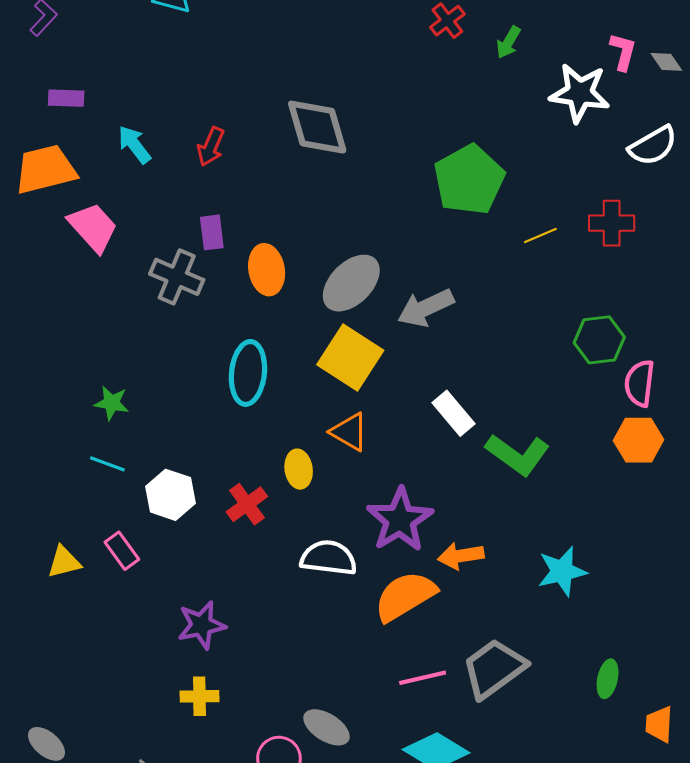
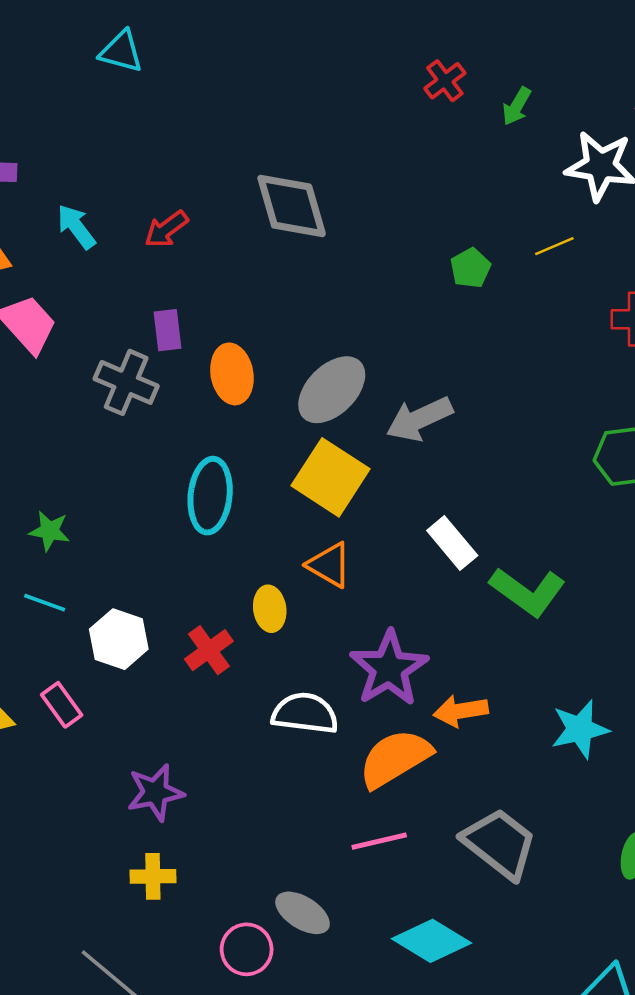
red arrow: (211, 147) -> (166, 229), turned 30
green pentagon: (469, 180) -> (470, 268), size x0.5
yellow line: (540, 236) -> (554, 246), moved
gray trapezoid: (494, 668) -> (500, 844), turned 74
pink line: (423, 678) -> (379, 841), moved

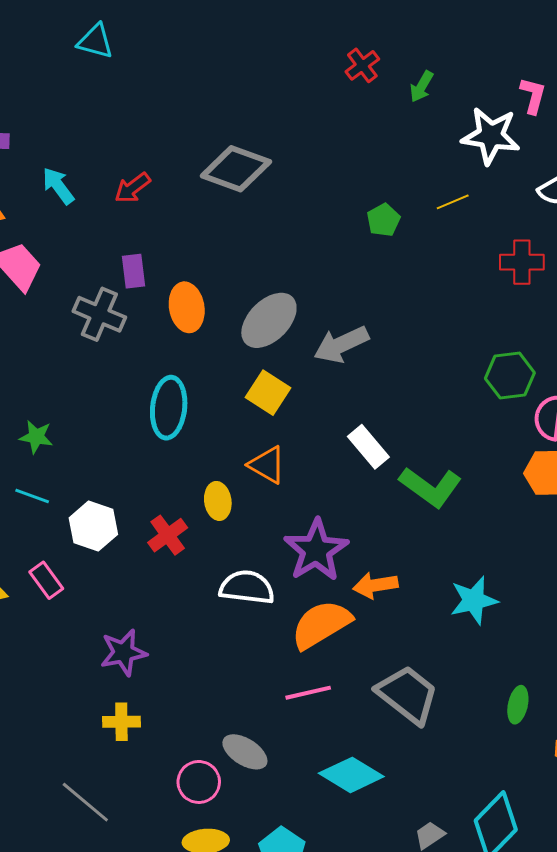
gray diamond: (292, 206) -> (236, 169), turned -54
yellow square: (331, 477) -> (268, 393), size x0.7

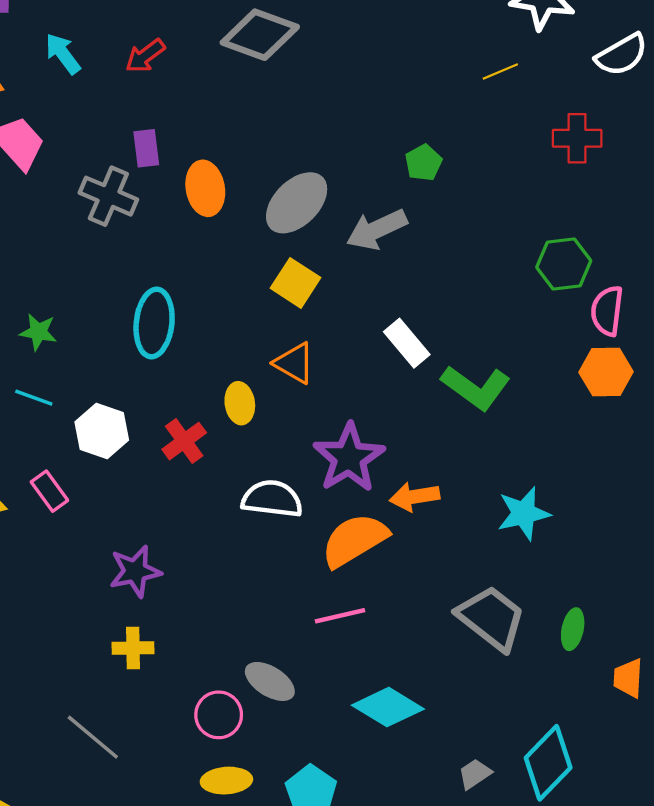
green pentagon: (383, 220) -> (423, 163), moved
cyan ellipse: (169, 408) -> (154, 323), moved
gray trapezoid: (407, 695) -> (491, 618), moved

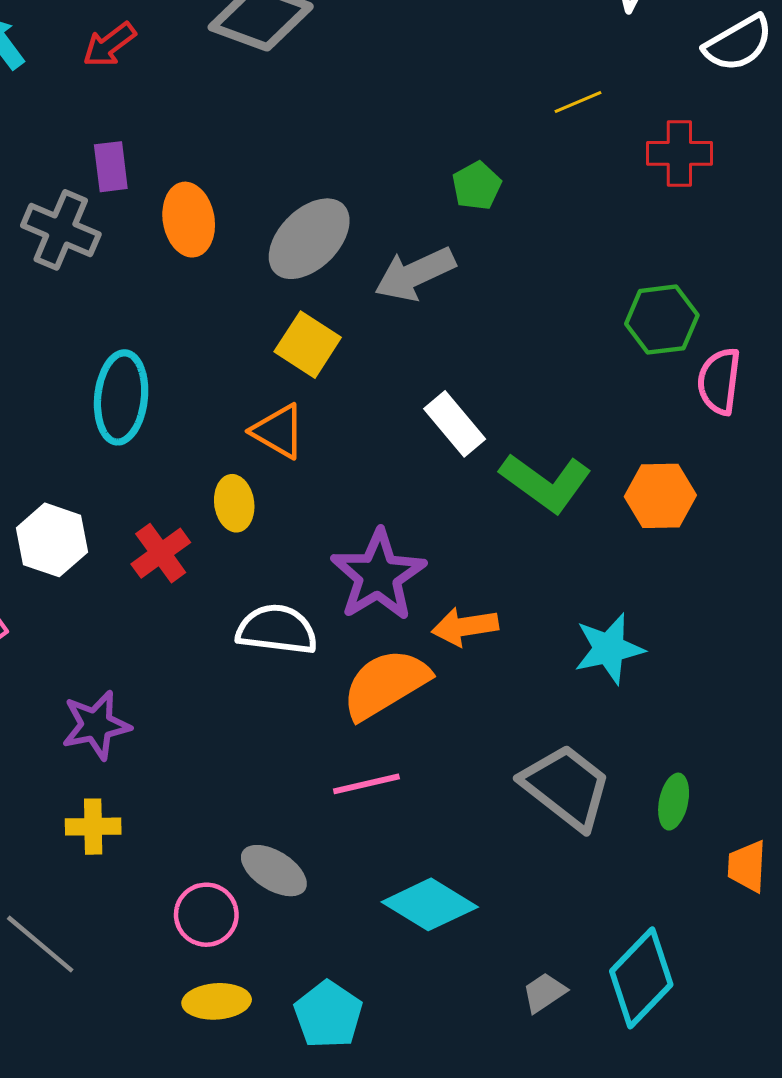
yellow line: (500, 71) -> (578, 102), moved
orange triangle: (294, 363) -> (278, 431), moved
orange hexagon: (606, 372) -> (660, 496), moved

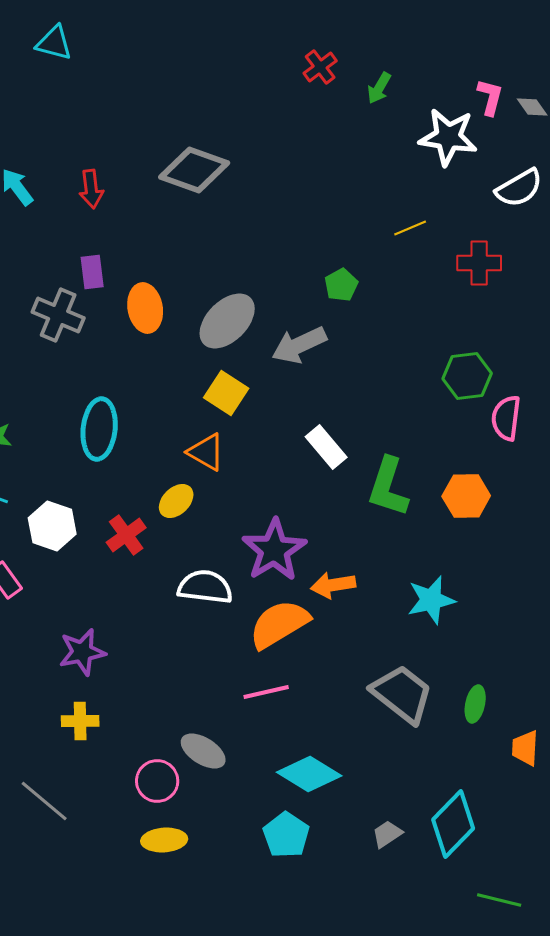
red arrow: (109, 45) -> (91, 189), turned -60
green L-shape: (546, 483) -> (388, 487), turned 72
yellow ellipse: (234, 503) -> (176, 501), turned 54
cyan pentagon: (328, 1015) -> (286, 835), moved

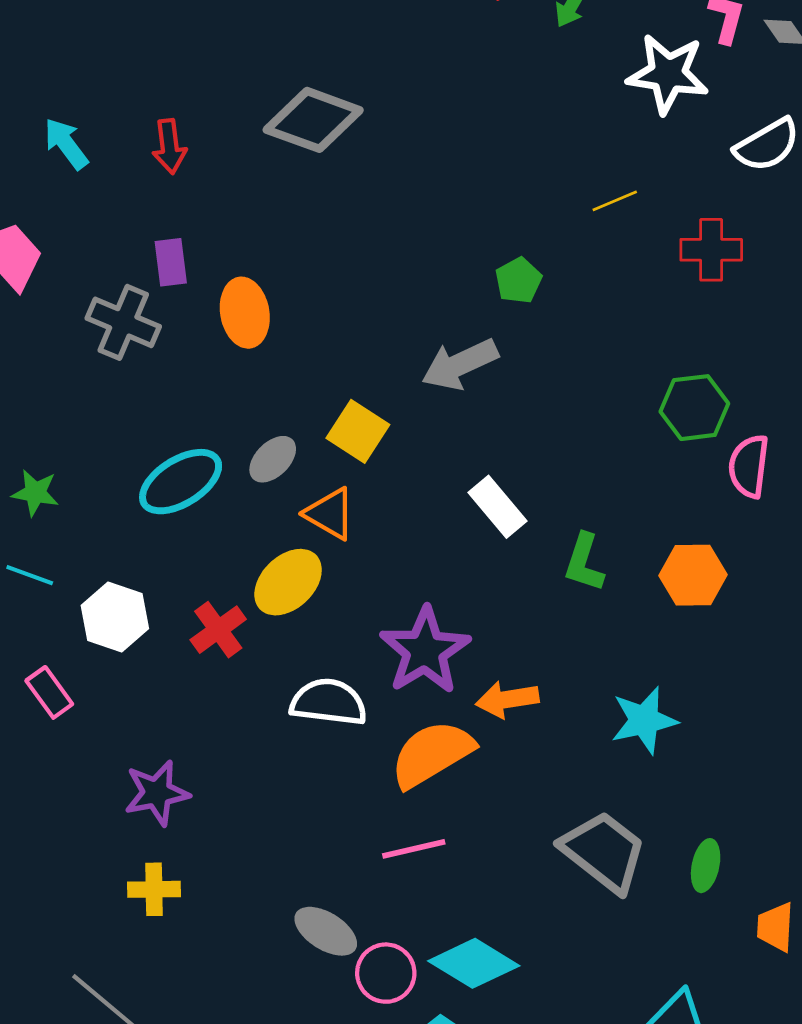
gray ellipse: (227, 321) -> (273, 459), moved, size x0.6
cyan ellipse: (99, 429) -> (181, 482), turned 52
green L-shape: (388, 487) -> (584, 563), size x0.7
yellow ellipse: (176, 501) -> (288, 582), size x1.4
pink circle: (157, 781) -> (386, 973), moved

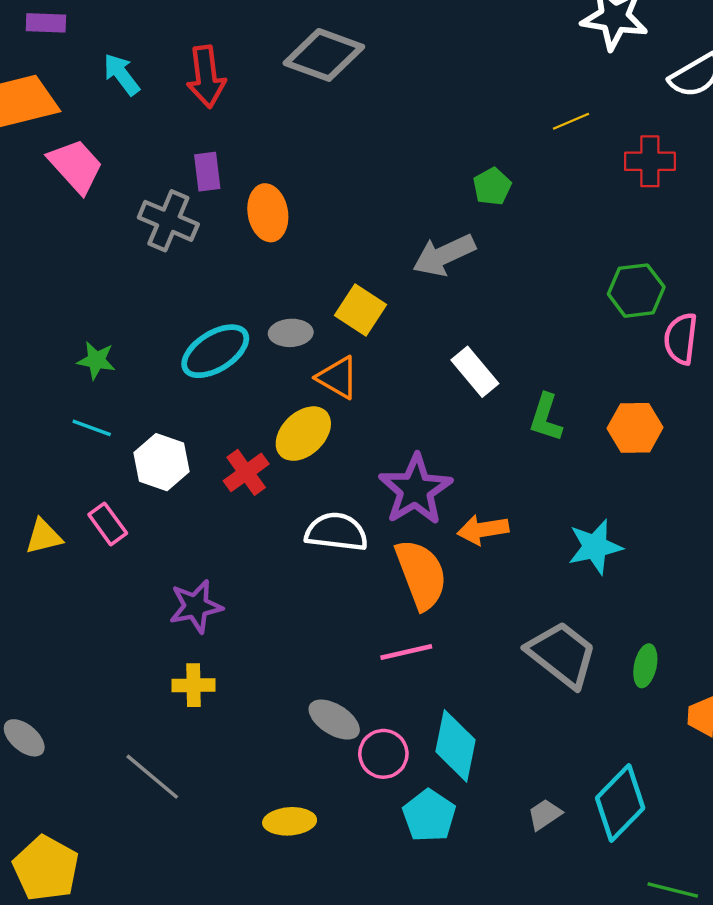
red arrow: (169, 146) -> (206, 77), size x1.4
gray ellipse: (273, 459) -> (291, 333), turned 42
orange semicircle: (432, 754) -> (421, 574), turned 100
cyan diamond: (474, 963) -> (455, 746), turned 70

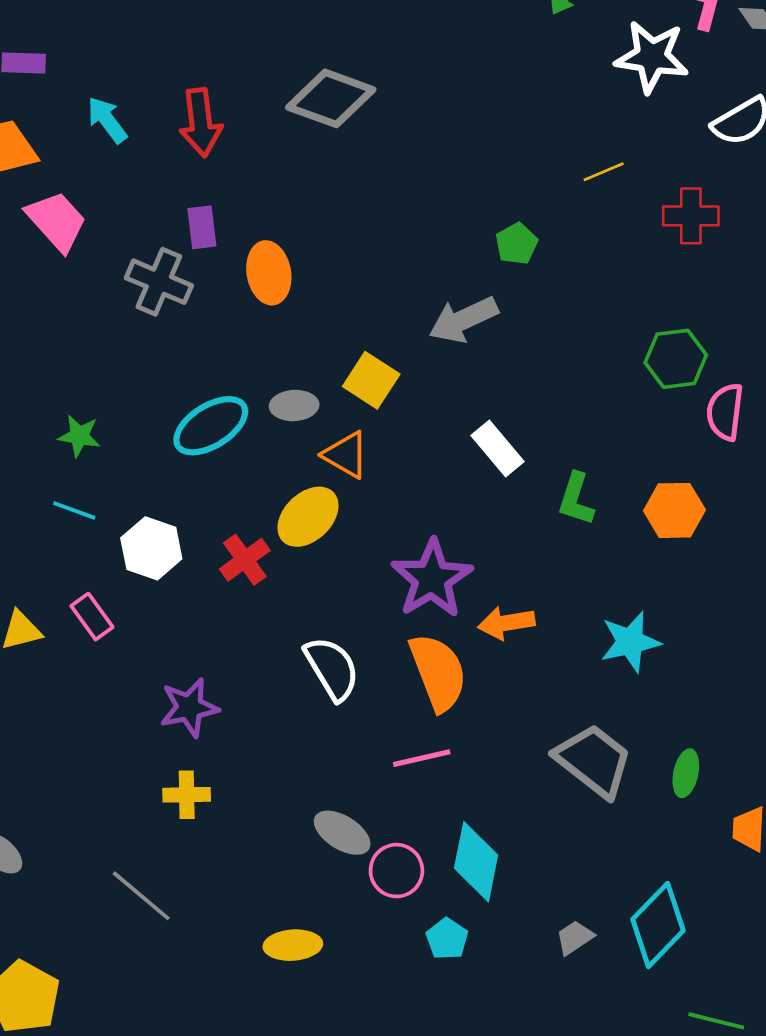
white semicircle: (336, 532) -> (332, 668), moved, turned 52
cyan pentagon: (429, 816) -> (447, 939), size x0.7

